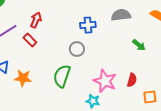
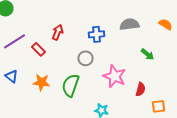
red arrow: (36, 20) -> (58, 32), moved
orange star: (23, 78) -> (42, 82), moved
pink star: (105, 81) -> (114, 76), moved

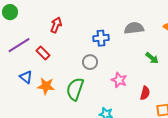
red arrow: (58, 32) -> (56, 25), moved
blue triangle: (12, 76) -> (26, 77), moved
pink star: (114, 76) -> (119, 80), size x0.7

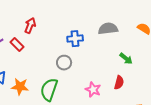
red rectangle: (43, 53) -> (17, 45), moved
pink star: (119, 80) -> (93, 90), moved
red semicircle: (145, 93) -> (119, 83), moved

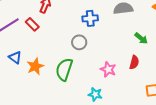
orange star: (20, 87) -> (35, 66), turned -30

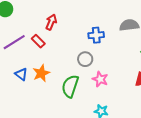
orange star: (35, 66) -> (41, 73), moved
pink star: (108, 69) -> (100, 79), moved

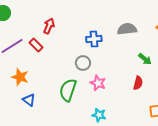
orange star: (41, 73) -> (20, 77), moved, turned -30
blue triangle: (21, 74) -> (29, 100), moved

